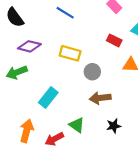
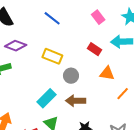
cyan rectangle: (48, 97) -> (47, 98), moved

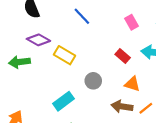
yellow rectangle: (52, 56) -> (65, 55), moved
brown arrow: (76, 101) -> (122, 106), moved

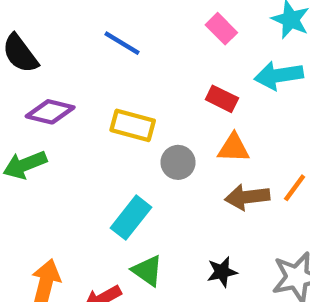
yellow rectangle: (65, 55) -> (133, 125), moved
orange triangle: (132, 84) -> (234, 148), moved

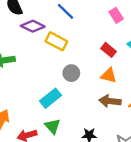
purple diamond: (50, 112) -> (33, 26), moved
yellow rectangle: (133, 125) -> (56, 41), moved
gray circle: (178, 162) -> (71, 73), moved

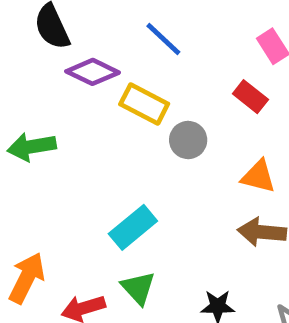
red rectangle: (109, 50) -> (250, 97), moved
gray circle: (71, 73) -> (188, 140), moved

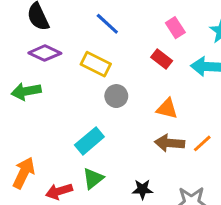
purple diamond: (93, 72) -> (45, 53), moved
gray circle: (188, 140) -> (116, 96), moved
green triangle: (138, 288) -> (93, 178), turned 35

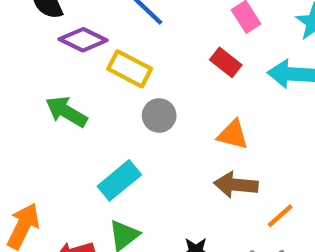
purple diamond: (45, 53) -> (83, 40), moved
green arrow: (26, 91) -> (66, 112), moved, turned 40
orange line: (202, 143) -> (280, 216), moved

